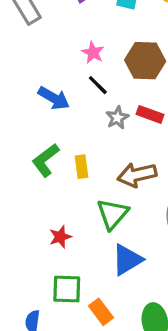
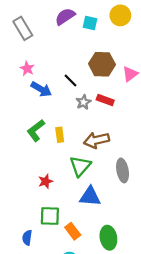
pink star: (93, 52) -> (27, 69), moved
blue triangle: (127, 260) -> (90, 196), turned 35

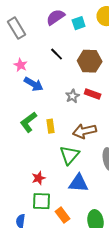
cyan square: (90, 23) -> (79, 23), turned -32
black line: (70, 80) -> (57, 54), moved
red star: (46, 181) -> (39, 178), moved

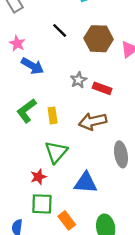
red rectangle: (93, 94) -> (102, 88), moved
green triangle: (70, 155) -> (56, 152), moved

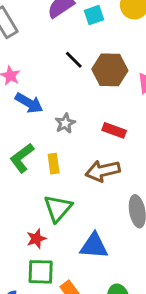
black line: (60, 30) -> (74, 60), moved
gray star: (78, 80) -> (65, 123), moved

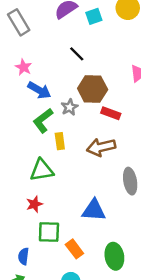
brown hexagon: (110, 70) -> (93, 89), moved
green L-shape: (22, 158) -> (43, 121), moved
green triangle: (58, 208) -> (42, 170), moved, turned 40
red star: (36, 239) -> (34, 204), moved

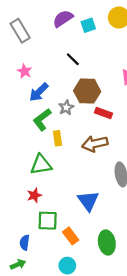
blue arrow: (39, 90) -> (39, 92), turned 105
blue triangle: (94, 210) -> (88, 201), turned 50

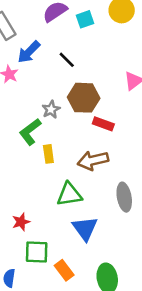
blue arrow: (39, 92) -> (29, 52), moved
gray star: (66, 108) -> (51, 110), moved
green triangle: (41, 165) -> (69, 194), moved

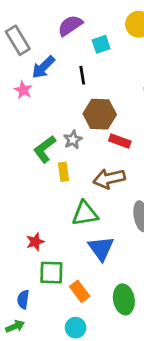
cyan square: (85, 19) -> (101, 44), moved
black line: (67, 60) -> (82, 75), turned 36
gray star: (51, 110) -> (73, 140), moved

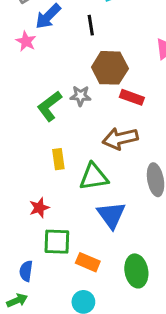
gray star: (73, 140) -> (80, 96), turned 30
yellow rectangle: (63, 172) -> (58, 159), moved
orange rectangle: (80, 291) -> (88, 262), turned -30

